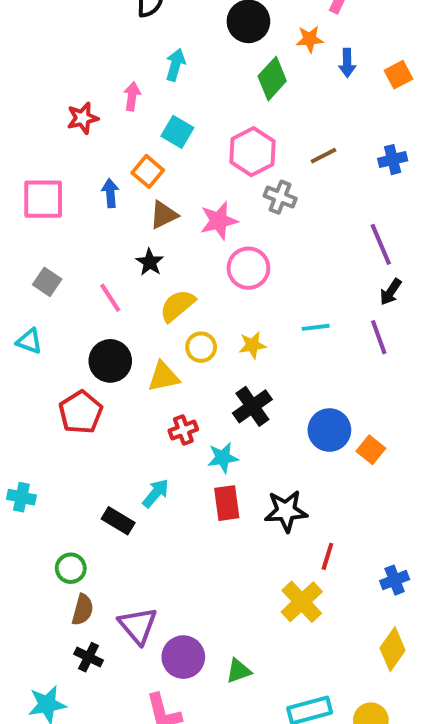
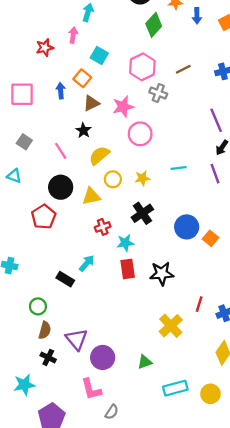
cyan arrow: (175, 65) -> (88, 12), moved
red line: (327, 556) -> (199, 304), moved
green triangle: (239, 671) -> (145, 362), moved

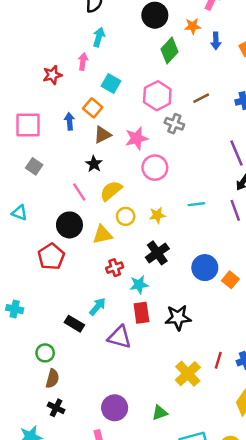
gray square: (24, 142) -> (34, 166), moved
pink line: (61, 151) -> (79, 192), moved
red line: (199, 304) -> (218, 360), moved
purple triangle: (77, 339) -> (119, 337), moved, turned -35

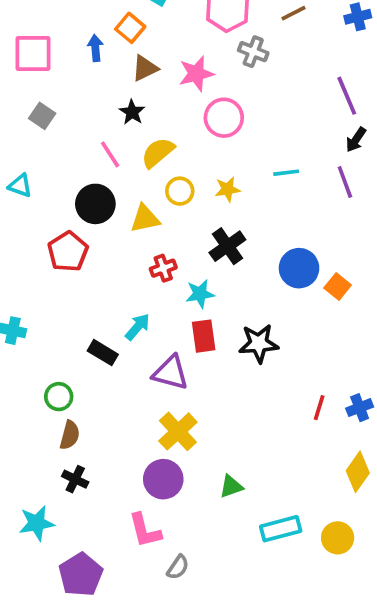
yellow cross: (188, 374) -> (178, 431), moved

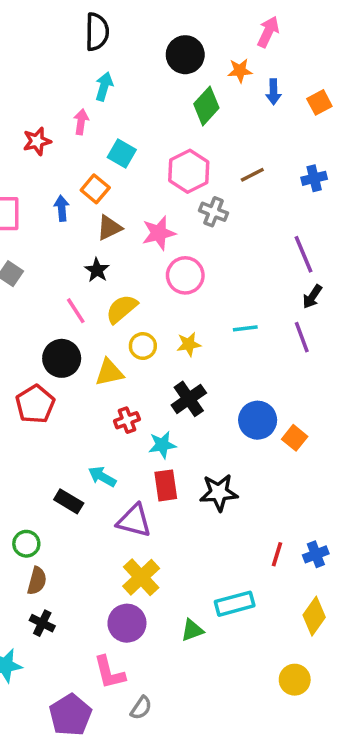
cyan arrow: (138, 327) -> (102, 477), turned -100
cyan rectangle: (281, 529) -> (235, 604), moved
purple pentagon: (81, 575) -> (70, 715), moved

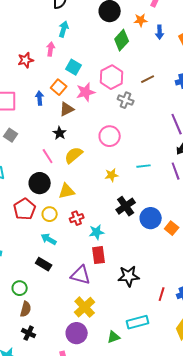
pink star: (159, 233) -> (86, 92), moved
yellow circle: (143, 346) -> (50, 214), moved
black cross: (189, 399) -> (126, 206), moved
cyan arrow: (102, 477) -> (49, 239), moved
black star: (219, 493) -> (129, 276), moved

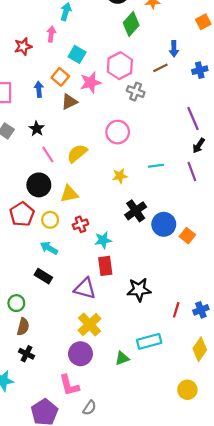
blue arrow: (160, 32) -> (174, 49), moved
black star: (60, 133) -> (37, 129), moved

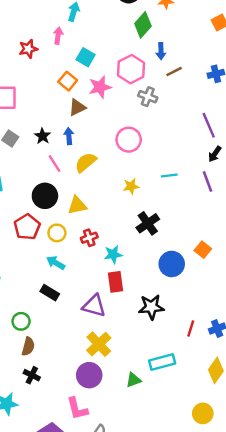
blue arrow: (174, 49) -> (161, 51), moved
blue arrow: (39, 89) -> (69, 136), moved
blue circle: (164, 224) -> (172, 264), moved

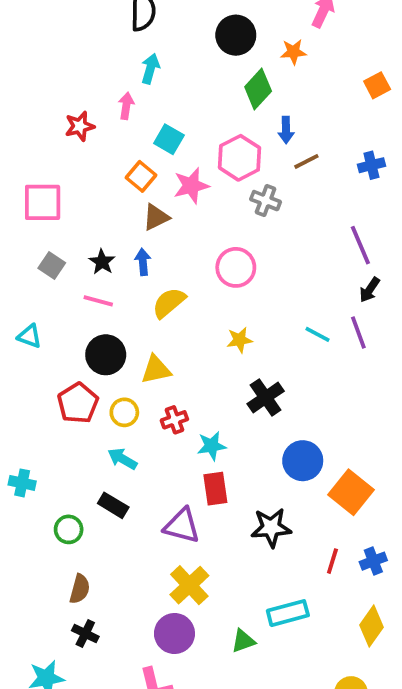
pink line: (55, 164) -> (98, 301), moved, turned -42
cyan line: (169, 176) -> (318, 334), moved, turned 35
orange square: (203, 250) -> (351, 492), moved, size x1.6
green circle: (21, 321) -> (69, 529), moved

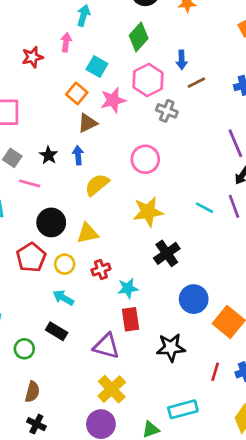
green diamond: (258, 89) -> (139, 37), moved
pink line: (98, 301) -> (30, 183), moved
yellow star: (240, 340) -> (148, 212), size x1.6

